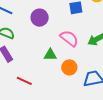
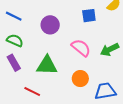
green triangle: (50, 55) -> (47, 65), moved, size x1.5

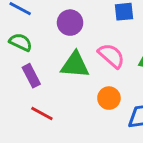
purple rectangle: (14, 63) -> (31, 76), moved
green triangle: (47, 65) -> (75, 65), moved

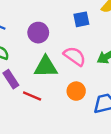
red line: (42, 113) -> (32, 96), moved

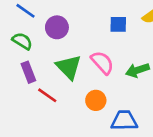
purple circle: (38, 33) -> (57, 27), moved
green triangle: (46, 67) -> (69, 67), turned 35

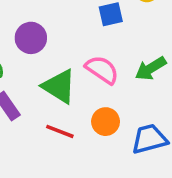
red line: (47, 95) -> (60, 131), moved

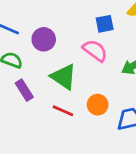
pink semicircle: (102, 70) -> (95, 51), moved

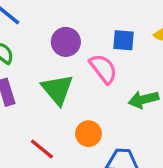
purple circle: (44, 39) -> (66, 42), moved
red line: (63, 111) -> (42, 149), moved

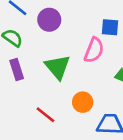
purple circle: (66, 42) -> (49, 20), moved
pink semicircle: (103, 69) -> (94, 50), turned 60

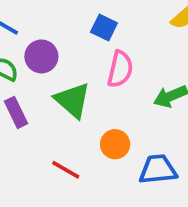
purple circle: (49, 20) -> (41, 56), moved
blue square: (110, 27) -> (104, 27), moved, turned 30

